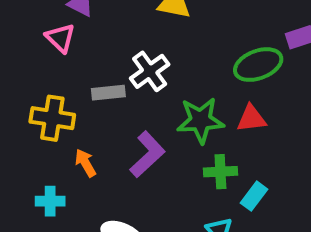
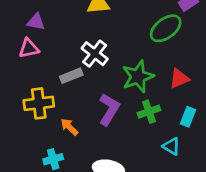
pink triangle: (60, 38) -> (29, 48), turned -40
red triangle: (251, 119) -> (179, 79), moved
green cross: (220, 172) -> (149, 112), moved

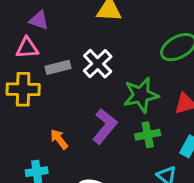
gray rectangle: (71, 76) -> (58, 67), moved
yellow cross: (39, 103) -> (23, 89), moved

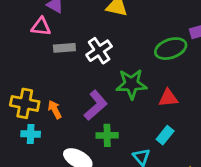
yellow cross: (23, 89) -> (25, 103), moved
green cross: (148, 135) -> (107, 135), moved

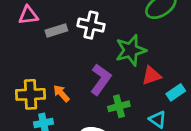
white cross: (99, 51) -> (91, 25), turned -30
red triangle: (168, 98) -> (151, 75), moved
cyan rectangle: (165, 135) -> (176, 92), turned 30

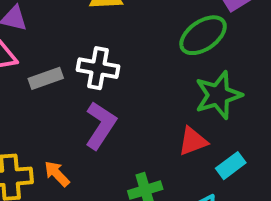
green star: (131, 50) -> (218, 95), moved
purple L-shape: (101, 79) -> (101, 125), moved

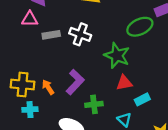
green star: (218, 95) -> (117, 55), moved, turned 30
purple L-shape: (101, 125) -> (75, 82), moved

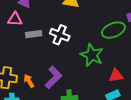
red triangle: (124, 83) -> (116, 76), moved

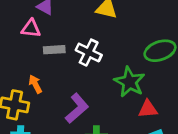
red triangle: (116, 76) -> (148, 109), moved
orange arrow: (29, 81) -> (35, 84), moved

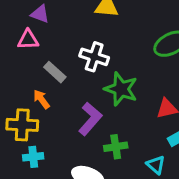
gray rectangle: (54, 50) -> (55, 72), moved, turned 54
green star: (129, 82) -> (121, 89), moved

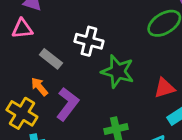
purple L-shape: (90, 119) -> (67, 104), moved
yellow cross: (22, 125) -> (22, 113), turned 32

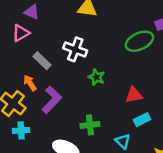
pink triangle: (22, 29) -> (21, 33), turned -30
green star: (118, 71) -> (96, 77), size x0.6

